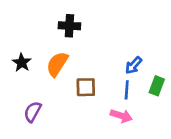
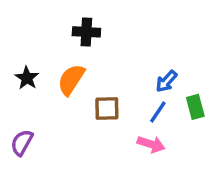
green rectangle: (157, 86) -> (195, 107), turned -36
blue line: (127, 90) -> (158, 112), turned 30
purple semicircle: (33, 112) -> (22, 143), moved

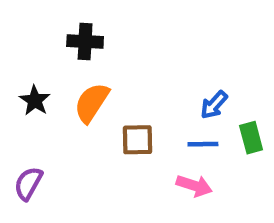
black cross: (86, 32) -> (85, 41), moved
blue line: (158, 112) -> (203, 144), turned 55

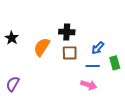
black cross: (85, 41) -> (67, 32), moved
black star: (35, 100) -> (12, 38), moved
brown square: (137, 140) -> (70, 53), moved

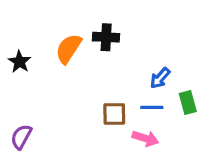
black cross: (67, 32) -> (106, 37), moved
orange semicircle: (42, 47) -> (69, 49), moved
brown square: (70, 53) -> (114, 114), moved

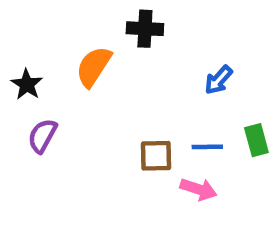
black cross: (106, 37) -> (145, 29), moved
blue arrow: (160, 78) -> (219, 80), moved
purple semicircle: (21, 137) -> (42, 136), moved

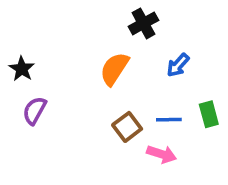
black cross: (145, 29) -> (143, 23), moved, turned -32
orange semicircle: (94, 67) -> (114, 69), moved
brown square: (156, 156) -> (127, 127), turned -36

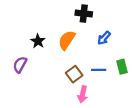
black cross: (143, 23) -> (84, 14), turned 35
black star: (22, 69) -> (38, 41), moved
pink arrow: (162, 154) -> (83, 94), moved, turned 84

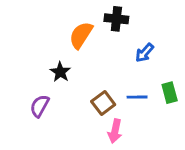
orange semicircle: (67, 40) -> (81, 35), moved
black star: (38, 41) -> (60, 72), moved
purple semicircle: (20, 65) -> (40, 106), moved

